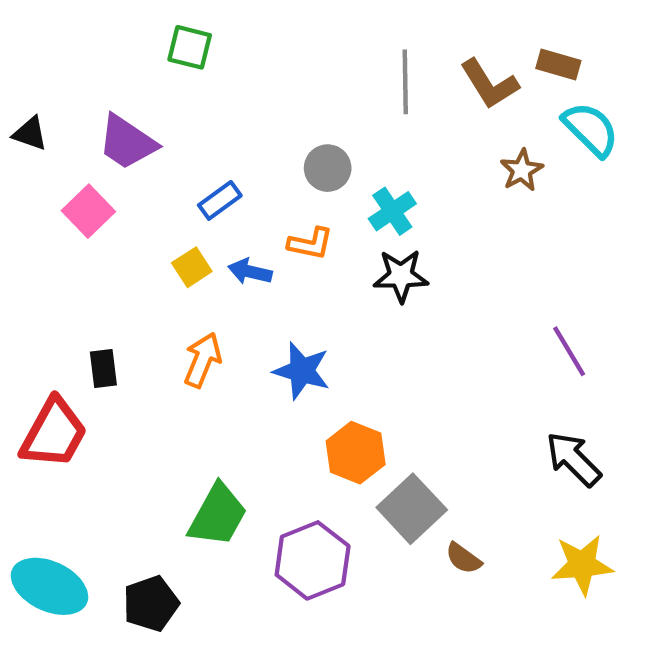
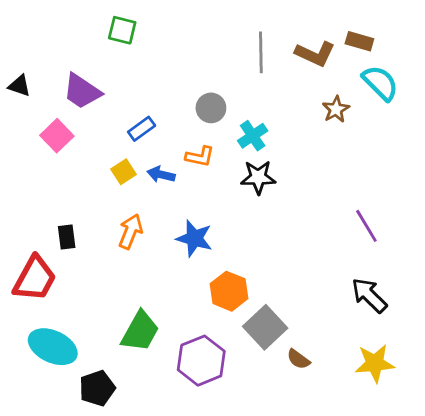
brown L-shape: (489, 84) -> (315, 54), turned -33
cyan ellipse: (50, 586) -> (53, 347), moved

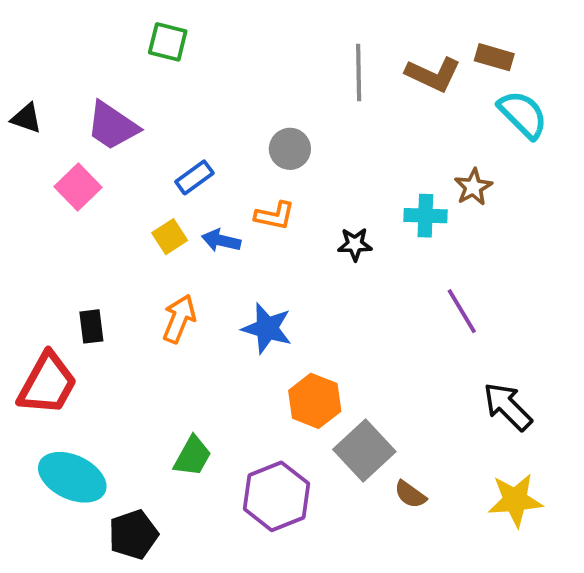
brown star: (336, 109) -> (473, 187), moved
cyan cross: (253, 136) -> (425, 216), moved, turned 36
black star: (258, 177) -> (355, 244), size x0.7
purple line: (366, 226) -> (462, 311), moved
green trapezoid: (140, 331) -> (193, 456), size x0.7

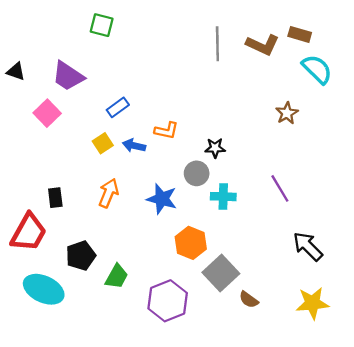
gray circle: (290, 149) -> (197, 173), moved
cyan cross: (425, 216) -> (223, 197), moved
black pentagon: (133, 535) -> (81, 256), moved

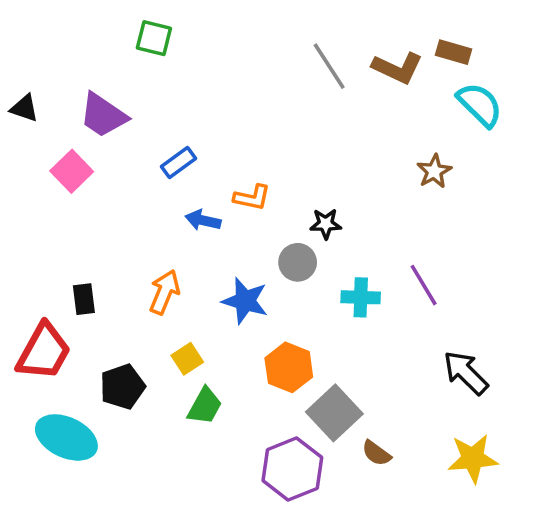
gray line: (217, 44) -> (329, 66), turned -32
yellow square: (103, 143) -> (187, 359), moved
cyan cross: (223, 197) -> (361, 297), moved
green trapezoid: (117, 276) -> (205, 406), moved
purple hexagon: (168, 301) -> (292, 469), moved

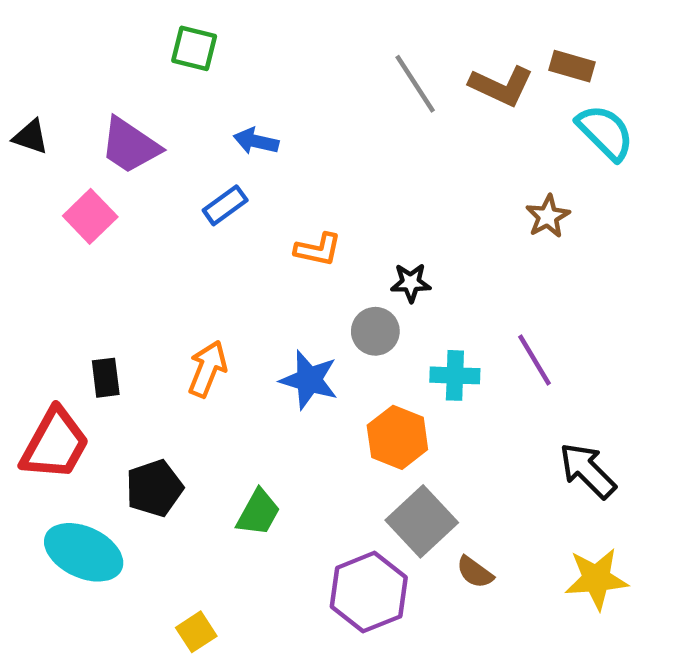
blue arrow: (203, 220) -> (256, 141), moved
yellow square: (187, 359) -> (196, 632), moved
orange hexagon: (289, 367) -> (397, 437), moved

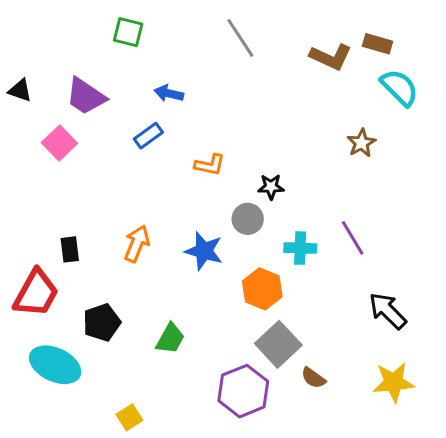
gray line: (415, 84) -> (240, 38), moved

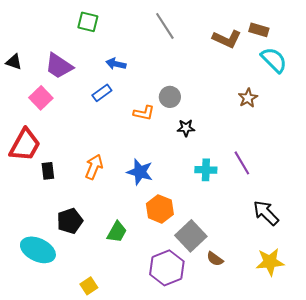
gray circle: (248, 219) -> (170, 97), moved
orange hexagon: (262, 289) -> (160, 209), moved
red trapezoid: (36, 293) -> (25, 145), moved

